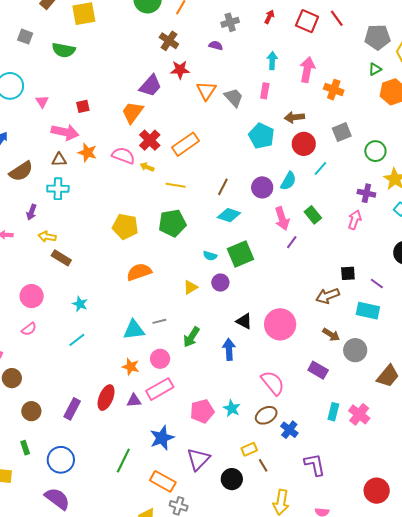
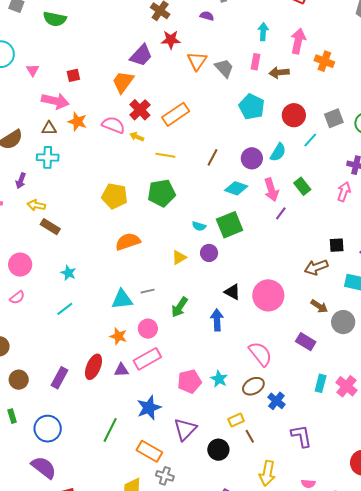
brown arrow: (294, 117) -> (279, 72), moved
gray square: (342, 132) -> (334, 118), moved
cyan diamond: (229, 215) -> (236, 188), moved

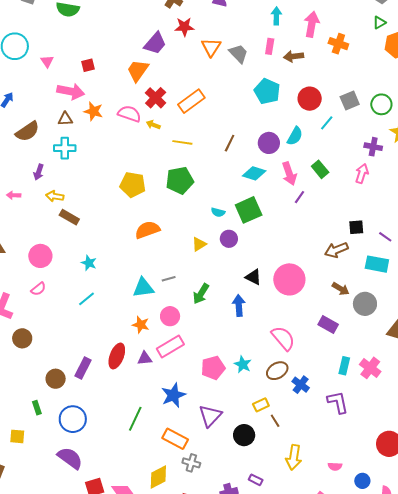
brown circle: (19, 380) -> (56, 379), moved
purple L-shape: (301, 436) -> (338, 402), moved

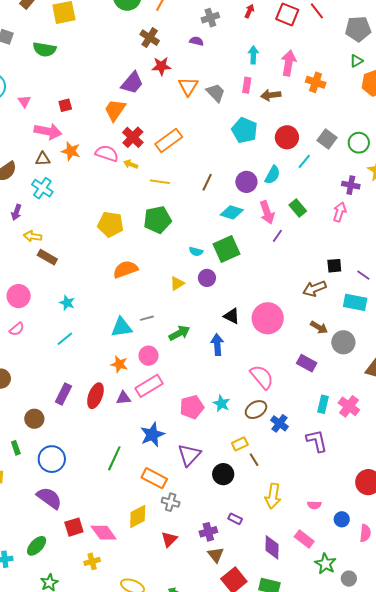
gray square: (350, 100) -> (327, 139), turned -30
cyan cross: (65, 148) -> (42, 188), turned 35
green arrow: (201, 294) -> (179, 333), turned -150
purple rectangle: (83, 368) -> (63, 394), moved

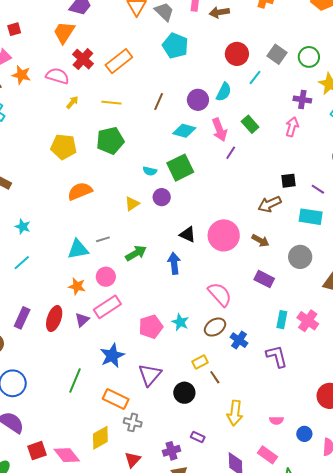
cyan pentagon: (244, 130) -> (175, 46), moved
yellow arrow: (131, 164) -> (72, 102), moved, turned 112
brown arrow: (319, 327) -> (260, 241), moved
purple triangle: (123, 398) -> (82, 320), turned -35

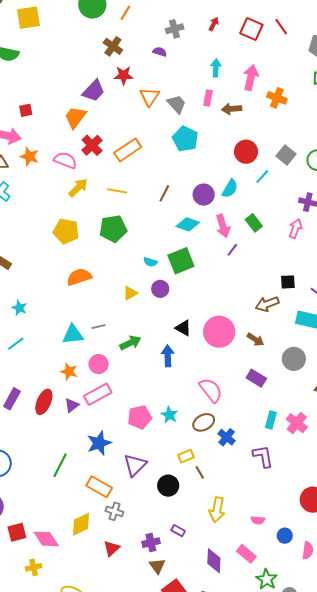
yellow arrow: (72, 102) -> (78, 188), size x1.5

